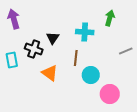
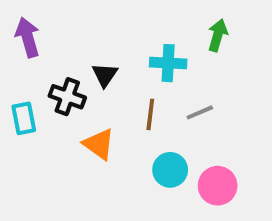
gray line: (126, 51) -> (200, 112), moved
cyan circle: (91, 75) -> (170, 170), moved

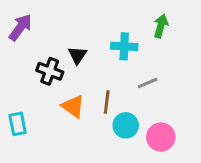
purple arrow: (28, 37) -> (20, 27), turned 52
brown line: (150, 114) -> (107, 102), moved
cyan rectangle: (24, 118) -> (18, 124), moved

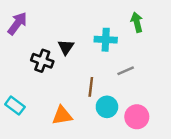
green arrow: (161, 26) -> (137, 22), turned -30
orange triangle: (73, 106) -> (62, 116), moved, turned -45
cyan rectangle: (18, 124) -> (15, 106), turned -42

